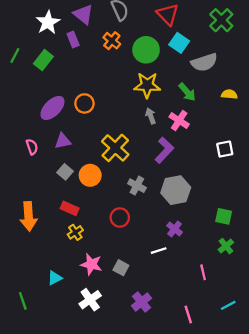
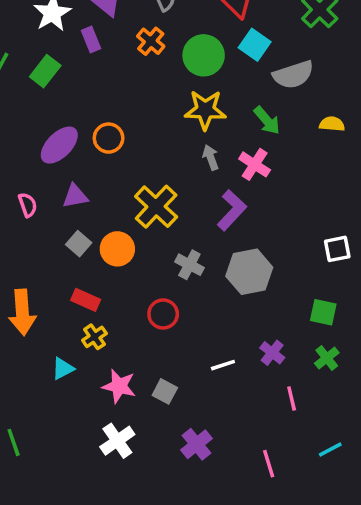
white square: (225, 149) -> (337, 249), moved
purple cross: (175, 229) -> (272, 353), moved
cyan triangle: (55, 278) -> (63, 369), moved

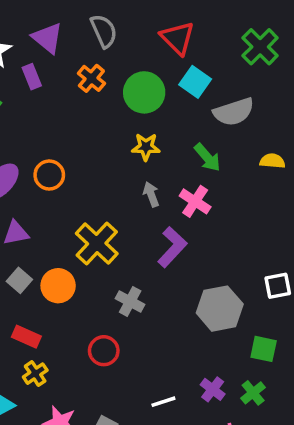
yellow star: (205, 110) -> (146, 147), size x0.7
gray hexagon: (249, 272) -> (220, 309), moved
green cross: (327, 358) -> (253, 393), moved

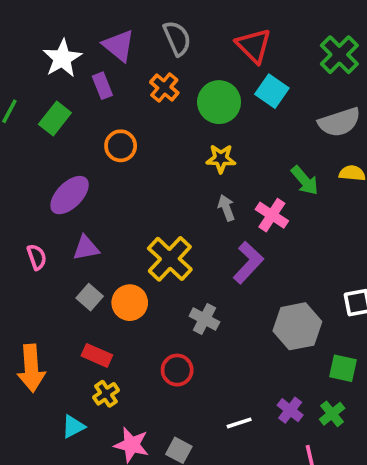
gray semicircle: (234, 112) -> (339, 122), moved
green arrow: (207, 157) -> (305, 180), moved
orange circle: (49, 175) -> (121, 146), moved

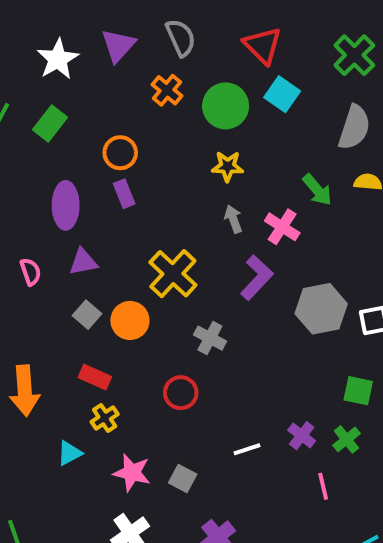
purple triangle: (119, 46) -> (118, 45), turned 33
purple rectangle: (102, 86) -> (124, 194), moved
gray semicircle: (339, 122) -> (354, 127), turned -54
purple ellipse: (70, 195) -> (66, 205), turned -45
gray hexagon: (297, 326) -> (321, 309), moved

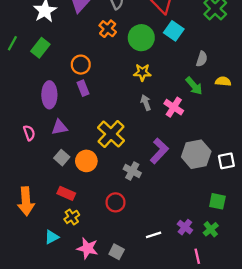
gray semicircle: (354, 127) -> (202, 59), moved, size x0.6
purple L-shape: (257, 278) -> (159, 151), moved

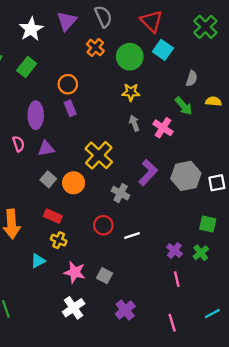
pink semicircle: (29, 133) -> (18, 144), moved
yellow cross: (72, 217) -> (59, 240), turned -32
white line: (154, 235) -> (132, 236), moved
pink line: (197, 256) -> (177, 279), moved

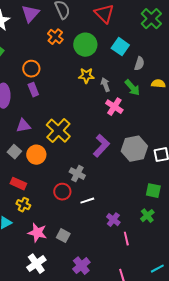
cyan square: (163, 50) -> (120, 47), moved
gray arrow: (134, 123) -> (105, 85), moved
purple triangle: (46, 148) -> (23, 126), moved
gray cross: (121, 193) -> (77, 174), moved
purple cross: (174, 250) -> (113, 220), moved

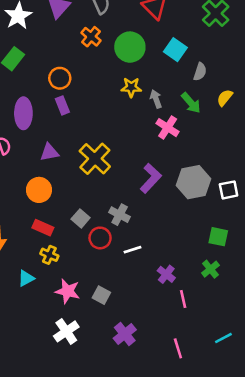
yellow semicircle: (158, 84) -> (225, 98), turned -56
gray square: (14, 152) -> (81, 218), moved
orange circle: (36, 155) -> (39, 190), moved

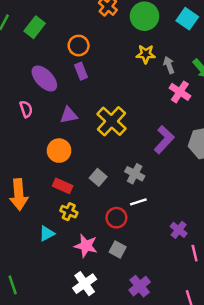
purple ellipse: (23, 113) -> (44, 78), turned -44
red circle: (100, 238) -> (116, 218), moved
white line: (132, 250) -> (138, 202), moved

